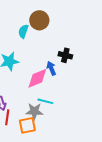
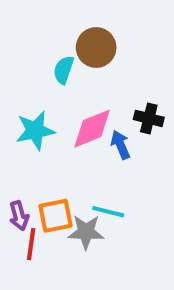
pink diamond: (37, 78) -> (92, 129), moved
orange square: (27, 125) -> (56, 216), moved

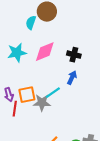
black cross: (149, 118) -> (74, 55), moved
blue arrow: (120, 145) -> (72, 78), moved, turned 48
cyan line: (108, 212) -> (53, 93), turned -49

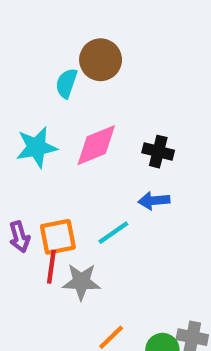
blue arrow: (72, 78) -> (154, 201), turned -120
gray star: (42, 103) -> (81, 282), moved
red line: (15, 109) -> (51, 267), moved

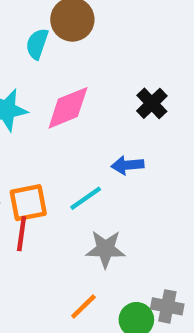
black cross: (158, 152) -> (152, 103), moved, turned 32
gray star: (81, 282) -> (105, 249), moved

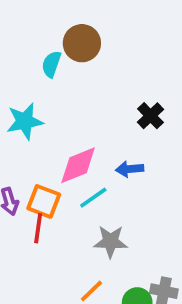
pink diamond: (68, 108) -> (78, 165), moved
orange square: (28, 203) -> (44, 201), turned 32

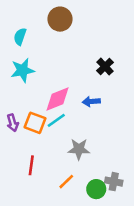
cyan semicircle: (51, 64) -> (20, 37), moved
cyan line: (93, 198) -> (56, 120), moved
red line: (38, 228) -> (31, 165), moved

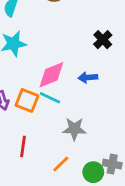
cyan line: (56, 120) -> (50, 98), turned 60

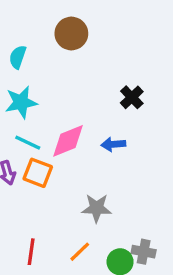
cyan line: (50, 98) -> (28, 143), moved
red line: (23, 146) -> (31, 252), moved

